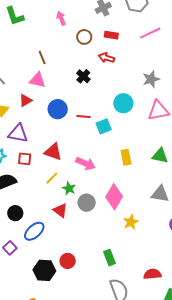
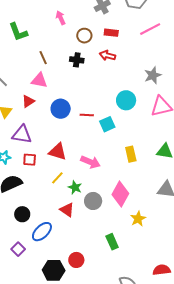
green L-shape: (15, 16) -> (18, 32), moved
black cross: (83, 76) -> (77, 60), moved, turned -32
green rectangle: (109, 258) -> (112, 242), moved

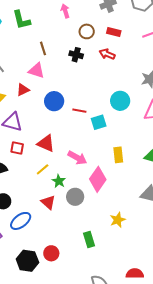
pink diamond: (120, 194) -> (98, 179), moved

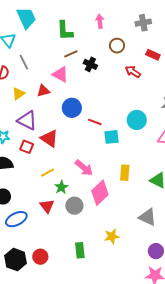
green L-shape: (21, 20) -> (65, 31), moved
red rectangle: (114, 32) -> (153, 55), moved
brown line: (43, 48) -> (71, 54), turned 72
black cross: (76, 55) -> (90, 64), moved
red triangle: (46, 143) -> (49, 138), moved

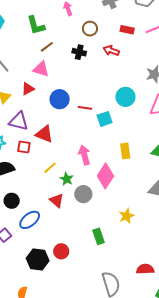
black cross: (90, 64) -> (79, 52), moved
pink arrow: (84, 168) -> (84, 155), turned -132

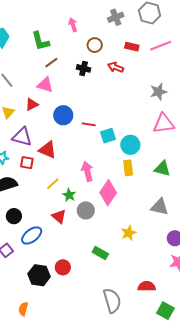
cyan circle: (125, 97) -> (130, 145), moved
green rectangle: (99, 236) -> (100, 253), turned -42

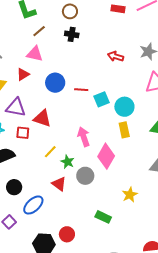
brown circle: (95, 45) -> (70, 11), moved
red arrow: (116, 67) -> (116, 56), moved

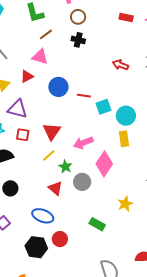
red triangle: (42, 118) -> (52, 131), moved, turned 42
pink arrow: (84, 137) -> (83, 143), turned -96
blue ellipse: (33, 205) -> (43, 216), moved, turned 60

